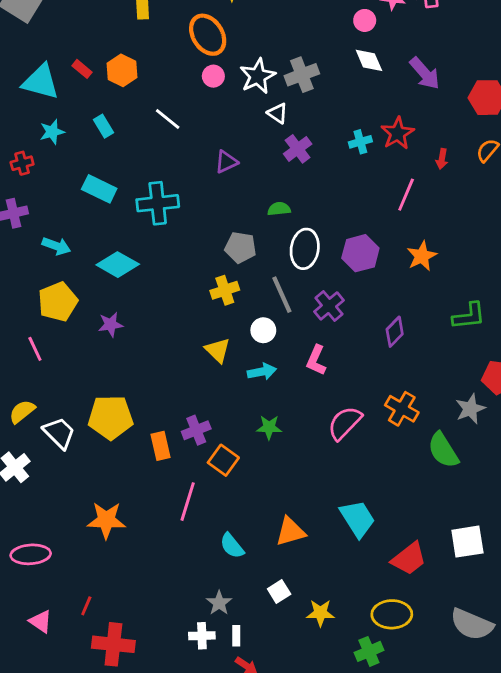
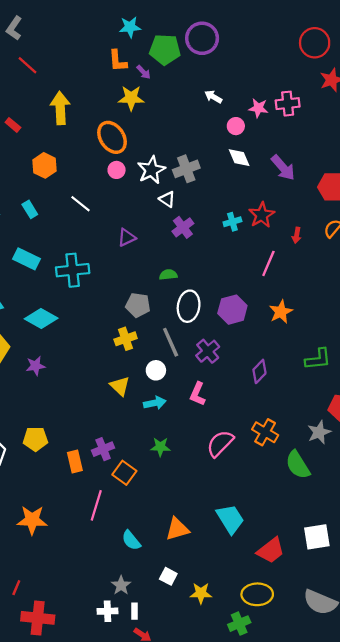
red rectangle: (82, 69) -> (13, 125), moved
yellow pentagon: (111, 417) -> (35, 439), size x0.7
white square: (279, 591) -> (168, 576), turned -30

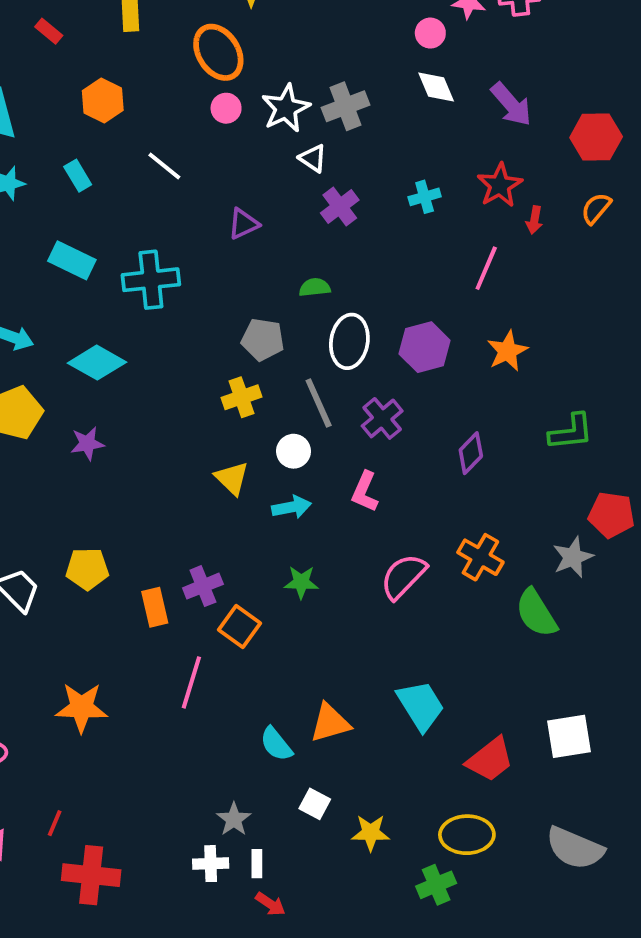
red star: (262, 215) -> (500, 185), moved
cyan semicircle: (131, 540) -> (276, 744), moved

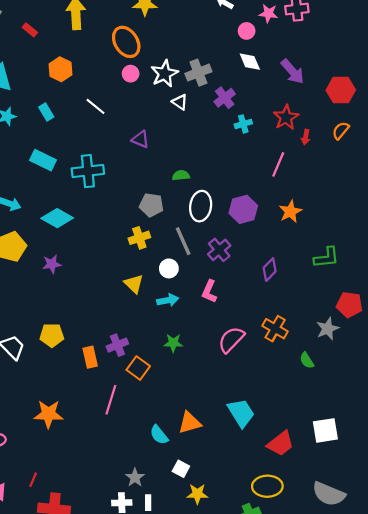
purple cross: (340, 206) -> (225, 98), moved
purple triangle: (243, 224) -> (140, 139), turned 48
green semicircle: (536, 613) -> (307, 360), size x0.6
yellow star: (371, 833) -> (197, 494), moved

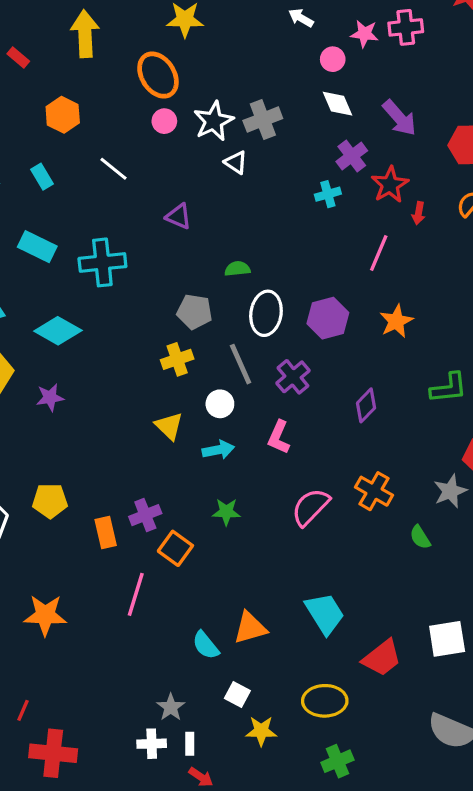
purple cross: (225, 98) -> (352, 156), moved
yellow ellipse: (267, 486) -> (325, 701), moved

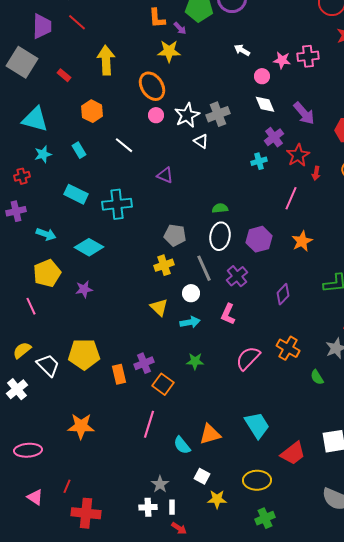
green semicircle: (237, 269) -> (220, 208), moved
yellow pentagon: (50, 501) -> (84, 354), size x1.4
pink line: (136, 594) -> (149, 424), moved

